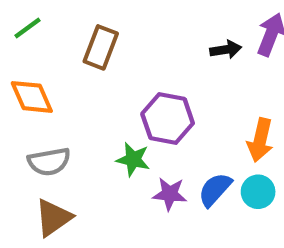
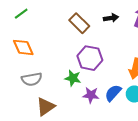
brown rectangle: (101, 47) -> (79, 23), moved, turned -66
black arrow: (226, 50) -> (111, 18), moved
brown triangle: (53, 218) -> (45, 107), moved

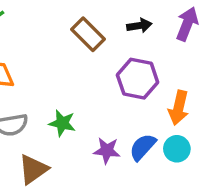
purple hexagon: (90, 58) -> (138, 79), moved
green star: (73, 78) -> (62, 123), moved

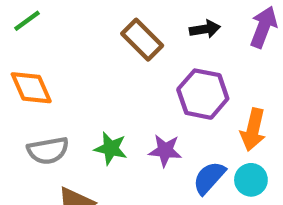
purple star: (107, 150) -> (165, 151), moved

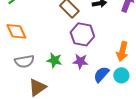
purple hexagon: (203, 94) -> (82, 34), moved

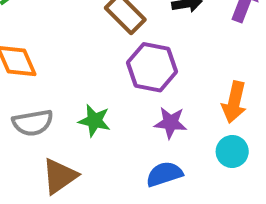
purple star: (80, 61) -> (171, 123), moved
blue semicircle: (101, 74) -> (164, 174), moved, turned 30

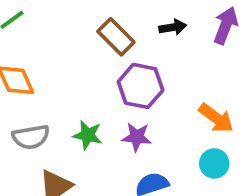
orange arrow: (234, 102) -> (216, 118), turned -66
purple star: (171, 123) -> (137, 137), moved

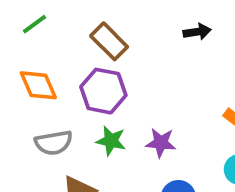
brown rectangle: (116, 37) -> (109, 41), moved
purple hexagon: (141, 86) -> (103, 91), moved

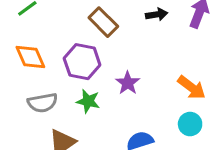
brown rectangle: (109, 41) -> (103, 22), moved
purple star: (161, 143) -> (128, 83), moved, turned 30

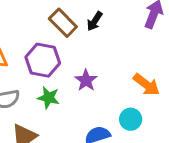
black arrow: (157, 14) -> (95, 21), moved, turned 132
cyan circle: (190, 124) -> (131, 119), moved

